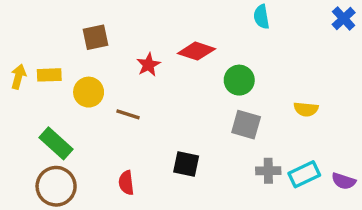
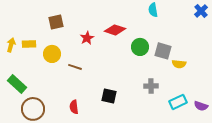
gray square: (246, 125) -> (163, 51), moved
green rectangle: (56, 143) -> (17, 84), moved
gray cross: (268, 171) -> (151, 86), moved

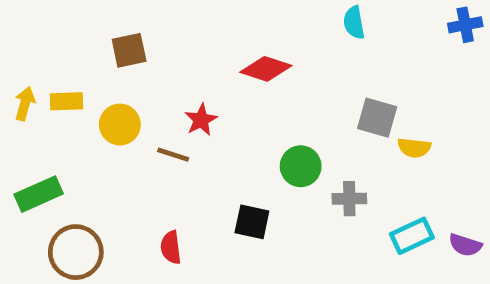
blue cross: (201, 11) -> (465, 25), turned 32
red star: (87, 38) -> (201, 120), moved
green circle: (140, 47) -> (301, 166), moved
green rectangle: (17, 84) -> (39, 194), turned -66

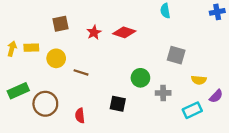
red star: (201, 120) -> (94, 32), moved
yellow semicircle: (414, 148) -> (199, 80), moved
purple semicircle: (465, 245) -> (216, 96), moved, turned -64
brown circle: (76, 252) -> (45, 104), moved

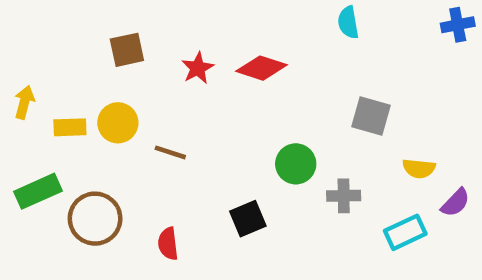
yellow rectangle: (31, 48) -> (70, 127), moved
black square: (118, 104) -> (248, 219), turned -35

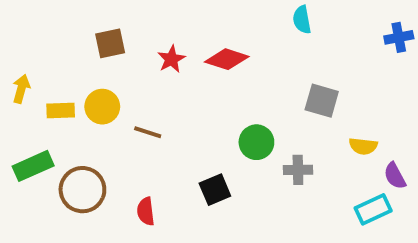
blue cross: (458, 25) -> (399, 37), moved
purple semicircle: (455, 203) -> (395, 176), turned 108
cyan rectangle: (405, 232) -> (373, 209), moved

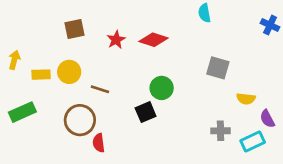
blue cross: (399, 37) -> (270, 25), turned 36
green circle: (256, 142) -> (162, 88), moved
gray cross: (298, 170) -> (221, 131), moved
brown circle: (82, 190) -> (80, 120), moved
black square: (215, 190) -> (146, 112), moved

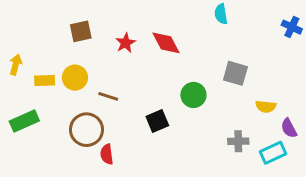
red diamond: (154, 40) -> (166, 43), turned 44
green circle: (162, 88) -> (193, 95), moved

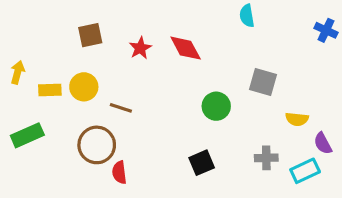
black square: (157, 121) -> (202, 163), moved

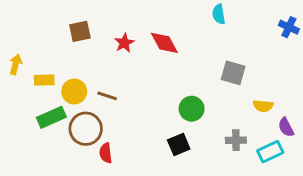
yellow circle: (84, 87) -> (74, 92), moved
green circle: (216, 106) -> (192, 109), moved
green rectangle: (27, 135) -> (51, 117), moved

